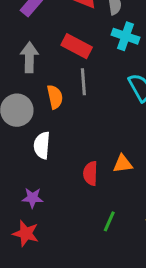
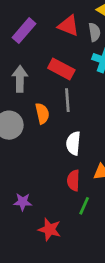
white semicircle: (42, 145) -> (73, 143), moved
green line: (109, 221) -> (84, 206), moved
red star: (26, 233) -> (50, 229), moved

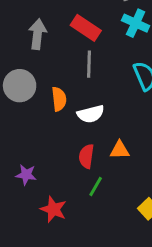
orange semicircle: (42, 114) -> (59, 99), moved
white semicircle: (73, 143) -> (91, 114), turned -115

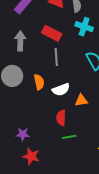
orange triangle: (120, 150) -> (81, 100), moved
green line: (96, 186) -> (69, 137), turned 56
red star: (53, 209) -> (31, 156), moved

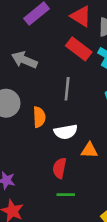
red rectangle: (52, 33) -> (79, 49), moved
gray arrow: (20, 41) -> (24, 60), turned -78

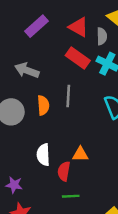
orange semicircle: (39, 117) -> (43, 105), moved
white semicircle: (66, 132) -> (43, 155), moved, turned 100
orange triangle: (89, 150) -> (80, 154), moved

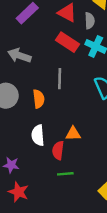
orange semicircle: (43, 105) -> (39, 99), moved

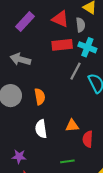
red rectangle: (67, 42) -> (62, 45), turned -36
gray line: (60, 79) -> (76, 71), moved, turned 30
red semicircle: (58, 150) -> (88, 139), moved

